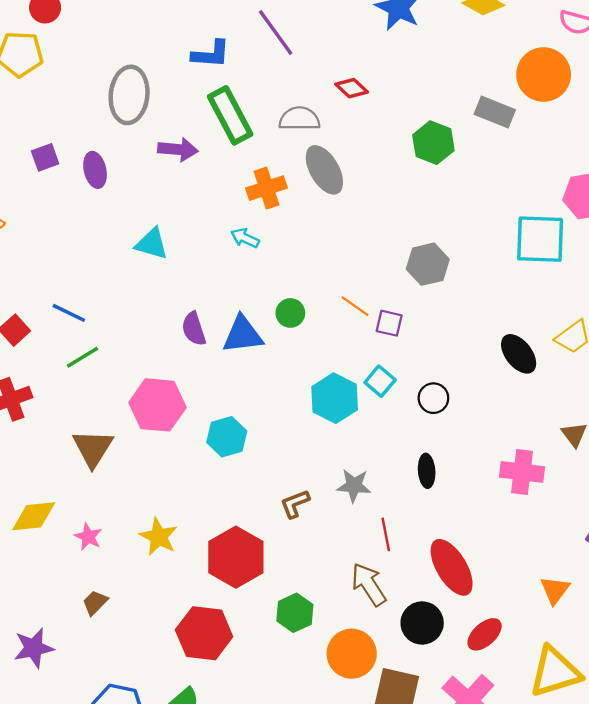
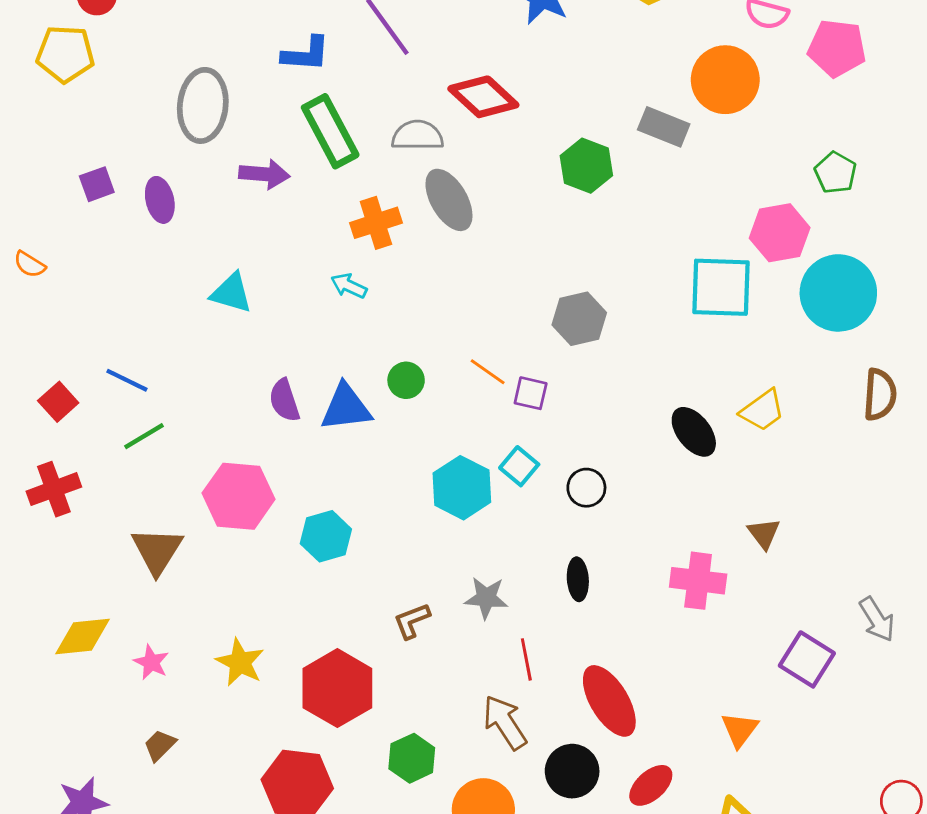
red diamond: (352, 88) -> (483, 97), size x1.6

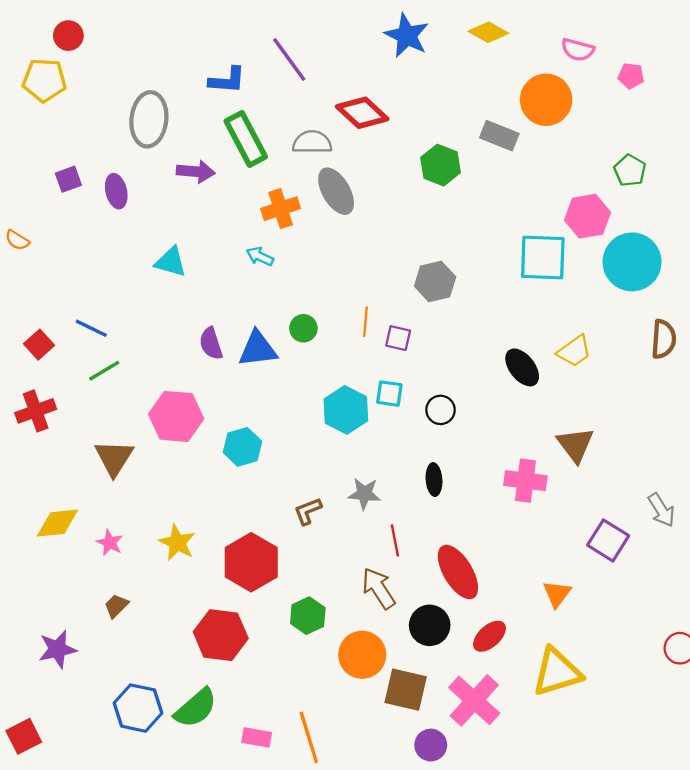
pink pentagon: (837, 48) -> (631, 76), size x0.6
orange line: (488, 372) -> (365, 322), turned 60
cyan square: (519, 466) -> (389, 394), turned -32
brown triangle: (764, 533) -> (575, 445), size x1.5

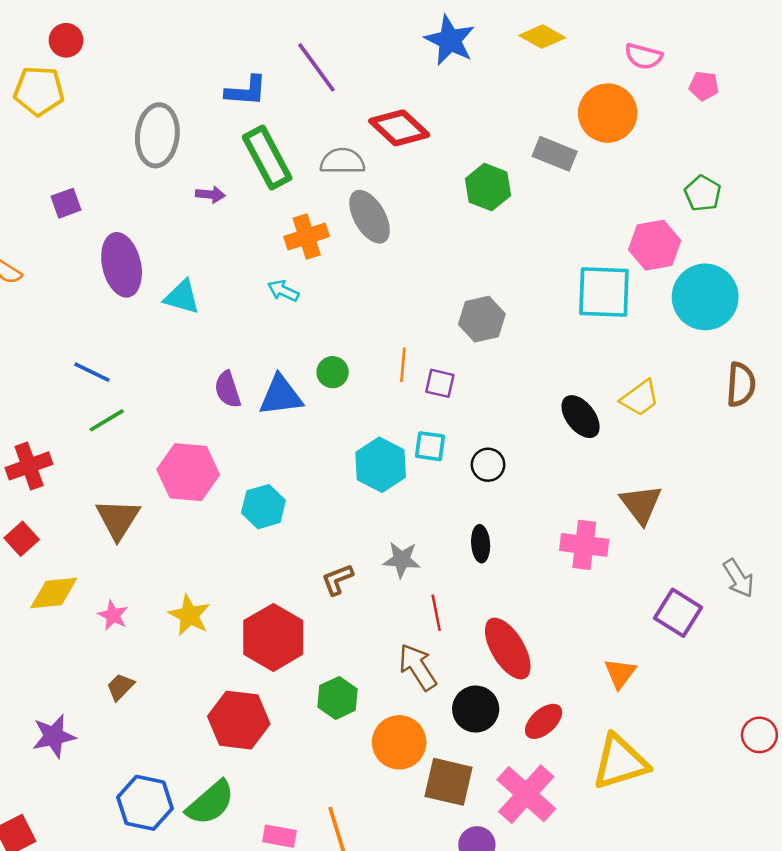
purple arrow: (196, 172) -> (210, 195), size x0.7
purple ellipse: (116, 191) -> (122, 265), moved, size x1.6
red square: (39, 345) -> (22, 539), moved

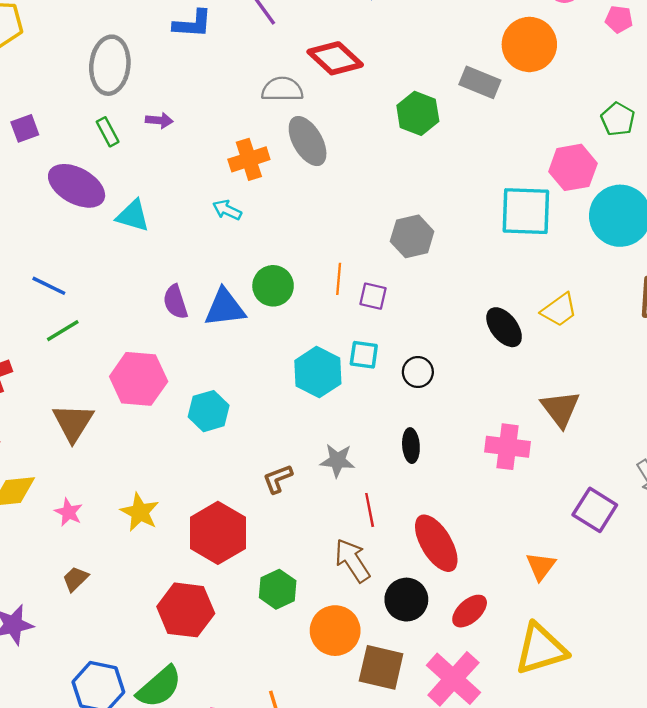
green rectangle: (267, 158) -> (108, 132), moved, size x0.5
purple ellipse: (122, 265) -> (77, 186), turned -48
green circle: (333, 372) -> (273, 286), size x1.4

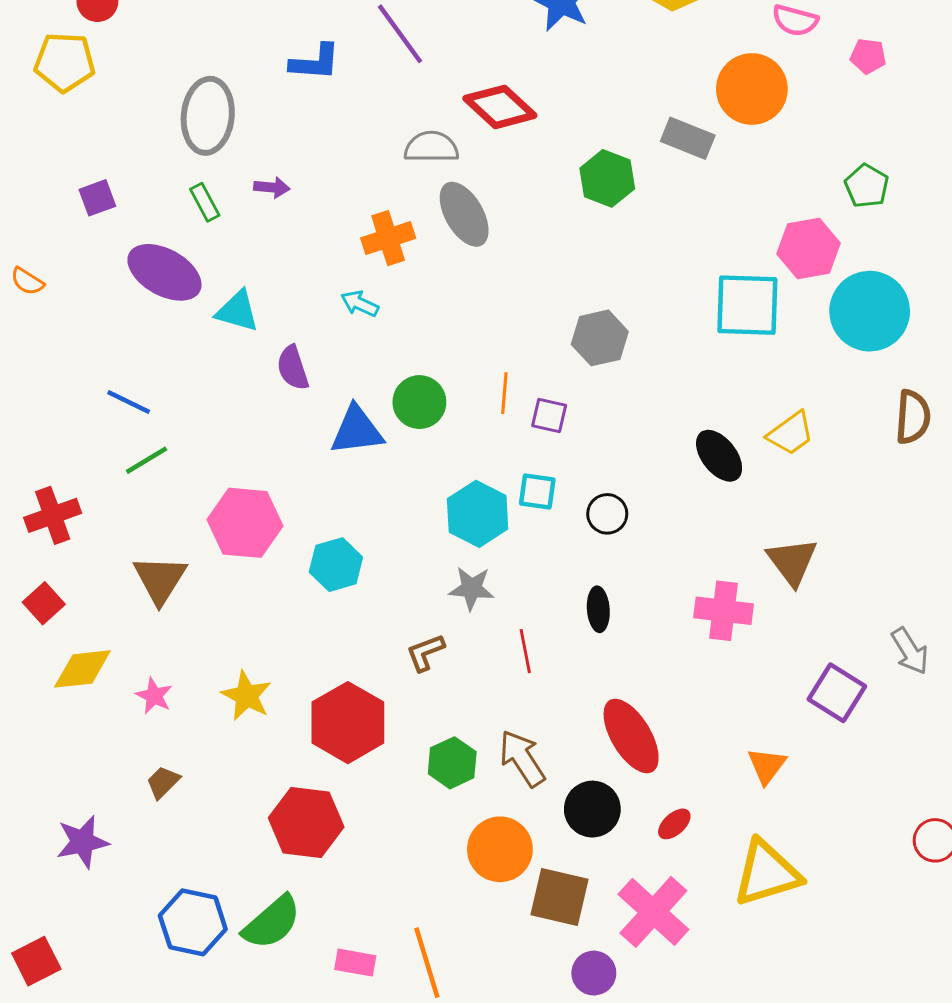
purple semicircle: (175, 302) -> (293, 368), moved
gray star: (337, 460) -> (472, 588), moved
red line: (370, 510) -> (525, 651), moved
green hexagon: (278, 589) -> (452, 763), moved
red ellipse: (470, 611) -> (674, 824), size x0.7

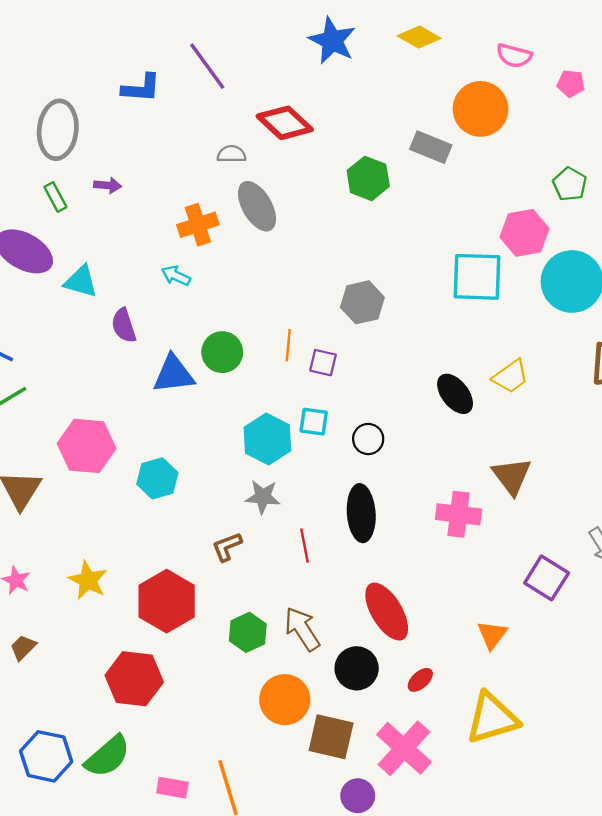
gray semicircle: (431, 147) -> (231, 154), size x0.7
black ellipse: (598, 609) -> (361, 513), size x1.6

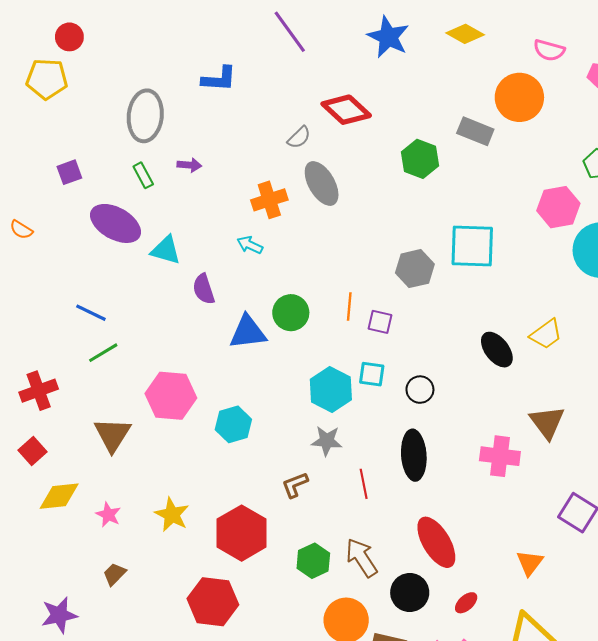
purple line: (207, 66) -> (290, 32), moved
gray semicircle: (231, 154) -> (299, 137), turned 135
cyan square: (477, 277) -> (472, 246), moved

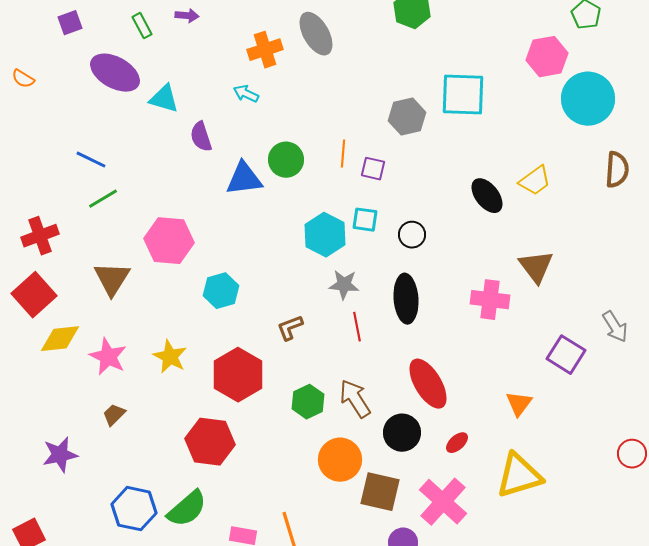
cyan hexagon: (233, 424) -> (221, 291), moved
gray star: (327, 441) -> (344, 285), moved
red square: (32, 451) -> (34, 295), size x1.6
pink star: (108, 515) -> (108, 357), size x1.5

